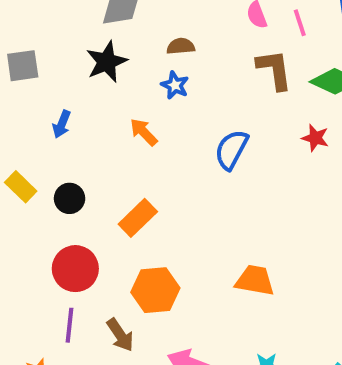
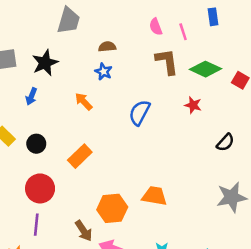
black star: (107, 62) -> (45, 63), moved
orange hexagon: (155, 290) -> (112, 208), moved
brown arrow: (120, 335) -> (84, 231), moved

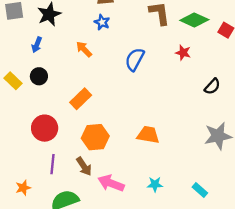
black circle: (36, 144) -> (39, 76), moved
orange hexagon: (112, 208) -> (95, 137), moved
purple line: (36, 225) -> (52, 164), moved

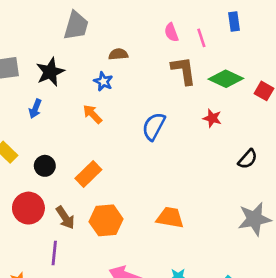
blue star: (102, 22) -> (103, 81), moved
black circle: (39, 76) -> (45, 166), moved
red circle: (45, 128) -> (28, 208), moved
brown arrow: (84, 166) -> (65, 218), moved

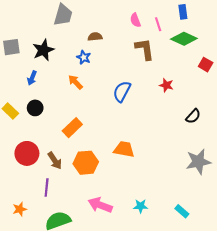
green diamond: (226, 79) -> (184, 39), moved
black circle: (45, 166) -> (35, 108), moved
orange trapezoid: (170, 218) -> (124, 149), moved

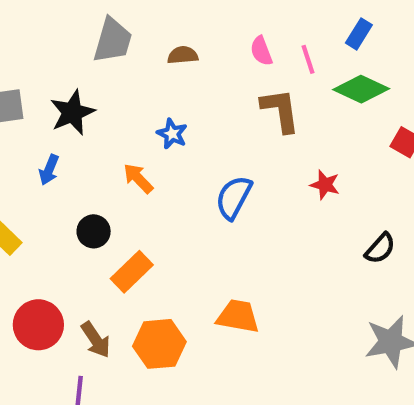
blue rectangle: (183, 12) -> (359, 34), turned 40
brown semicircle: (95, 37) -> (183, 55), moved
blue star: (84, 57) -> (172, 134), moved
black circle: (35, 108) -> (94, 231), moved

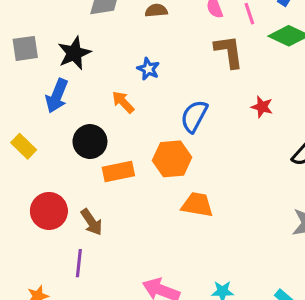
blue arrow: (49, 170) -> (57, 96), size x1.5
black circle: (94, 231) -> (90, 142), size x1.4
orange rectangle: (132, 272) -> (118, 172), turned 32
orange hexagon: (159, 344) -> (172, 159), moved

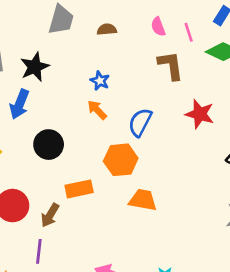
orange arrow: (123, 102) -> (97, 110), moved
red star: (262, 107) -> (200, 114), size x1.5
orange rectangle: (118, 172) -> (79, 189), moved
brown arrow: (92, 222) -> (50, 215), turned 65

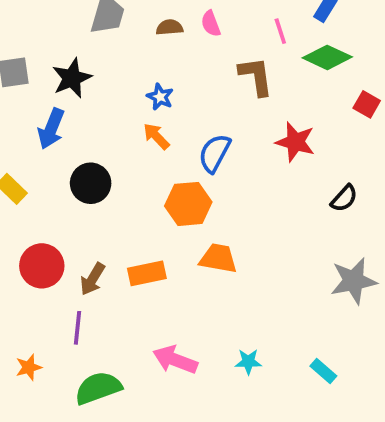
pink semicircle: (158, 27) -> (211, 24), moved
orange rectangle: (79, 189) -> (147, 273), moved

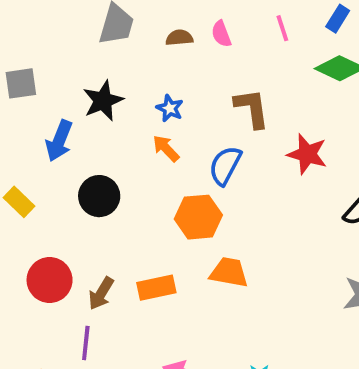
pink line: (280, 31) -> (282, 28), moved
brown L-shape: (256, 76) -> (252, 108), moved
black star: (72, 78) -> (103, 101), moved

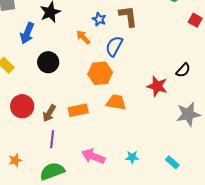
blue star: (170, 108) -> (99, 19), moved
red star: (307, 154) -> (157, 86), moved
purple line: (86, 343) -> (52, 139), moved

